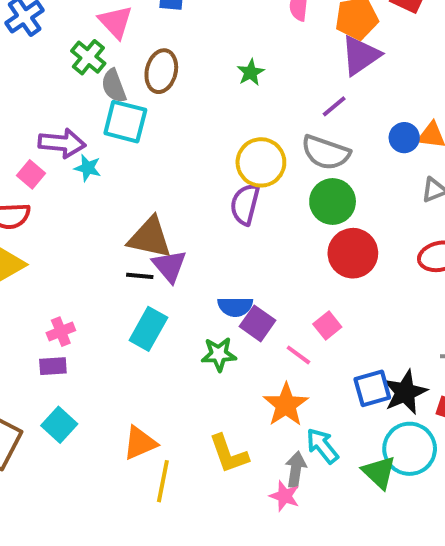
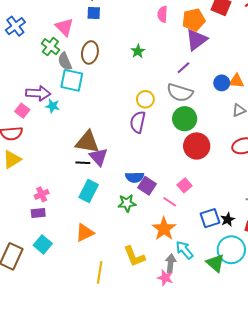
yellow circle: (261, 162) -> (145, 99), size x0.7
black star: (405, 392) -> (228, 219), size x0.6
orange triangle: (140, 443) -> (85, 233), moved

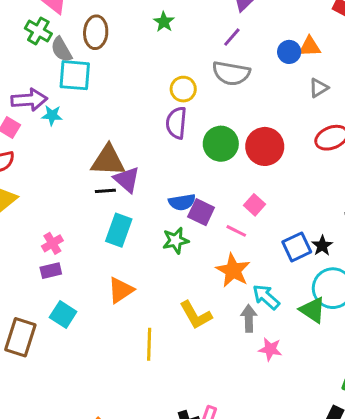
green circle: (185, 119) -> (221, 144), moved
pink star: (165, 278) -> (270, 349), moved

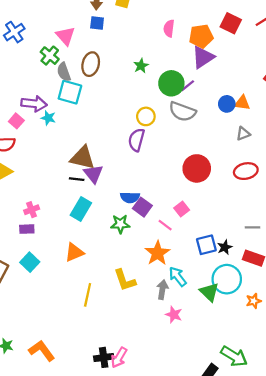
green circle: (221, 144) -> (171, 83), moved

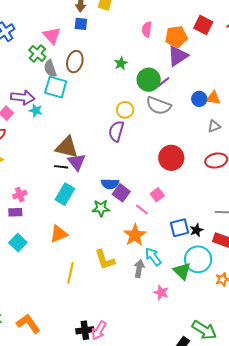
pink star: (174, 315) -> (161, 292), moved

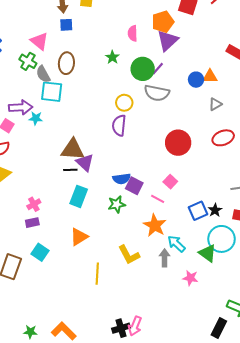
pink semicircle: (147, 29) -> (133, 33), moved

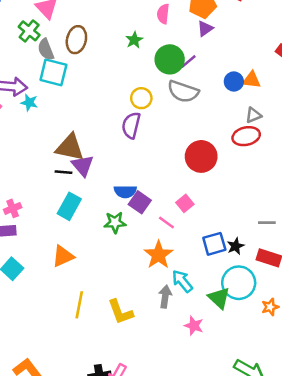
purple triangle: (168, 41) -> (205, 29), size x0.6
red ellipse: (223, 138) -> (246, 136), moved
yellow L-shape: (129, 255) -> (120, 312), moved

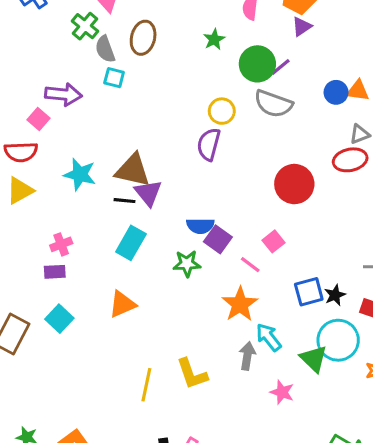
cyan square: (53, 72) -> (114, 78), size x0.6
cyan star: (29, 103) -> (80, 174), moved, size x1.5
yellow line: (79, 305) -> (146, 385), moved

